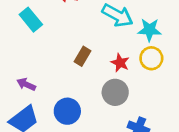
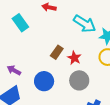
red star: (120, 63) -> (74, 58), moved
blue circle: (67, 111) -> (44, 81), moved

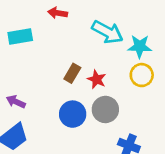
cyan rectangle: (20, 23) -> (20, 36), turned -60
blue circle: (44, 81) -> (73, 114), moved

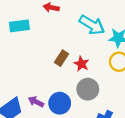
purple arrow: (16, 102) -> (36, 102), moved
blue circle: (73, 114) -> (60, 103), moved

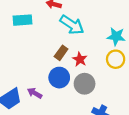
cyan arrow: (92, 25) -> (72, 25), moved
blue circle: (60, 103) -> (59, 78), moved

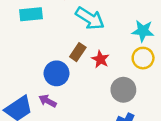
blue circle: (59, 78) -> (57, 73), moved
gray circle: (85, 84) -> (123, 90), moved

